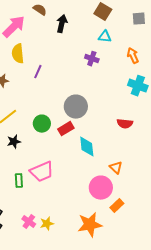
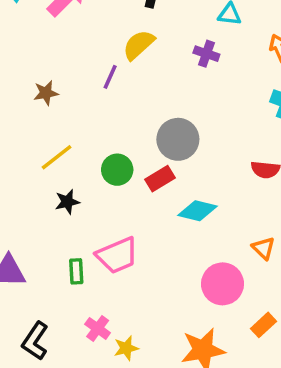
yellow semicircle: (18, 54) -> (139, 45), moved, turned 54
cyan diamond: (87, 147) -> (198, 211), turned -70
orange triangle: (116, 168) -> (264, 248), moved
orange rectangle: (117, 206) -> (264, 325), moved
pink cross: (29, 222) -> (98, 328), moved

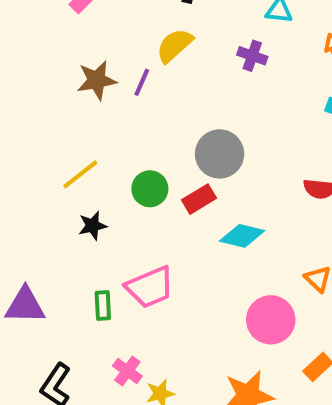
brown star: (46, 93) -> (97, 80), moved, size x1.4

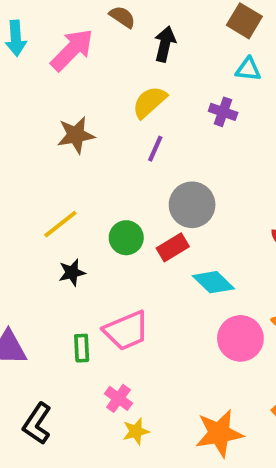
purple line: (142, 82) -> (155, 149), moved
cyan diamond: (242, 236) -> (213, 282), turned 30
pink circle: (271, 320) -> (240, 338), moved
pink cross: (127, 371) -> (118, 398), moved

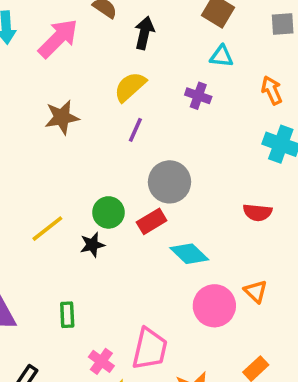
yellow line: (60, 224) -> (47, 229), moved
black star: (72, 273) -> (92, 245), moved
pink trapezoid: (126, 331) -> (150, 349), moved, turned -54

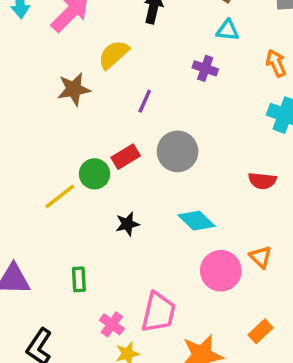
yellow semicircle: (130, 87) -> (114, 55), moved
green circle: (108, 212) -> (95, 174), moved
red rectangle: (152, 221) -> (126, 157), moved
black star: (92, 245) -> (127, 224), moved

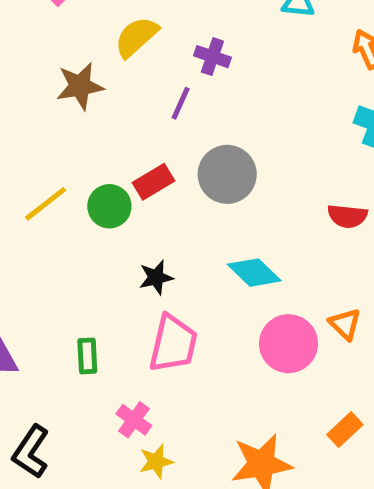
purple cross: (205, 68) -> (212, 57), moved
yellow line: (60, 196) -> (46, 204), moved
pink trapezoid: (159, 312) -> (173, 344), moved

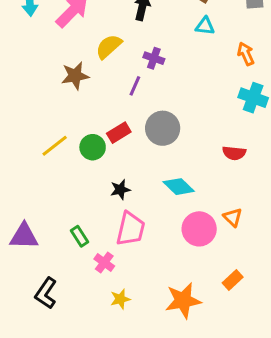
green rectangle: (87, 356) -> (79, 236), turned -30
pink cross: (134, 420) -> (104, 263), moved

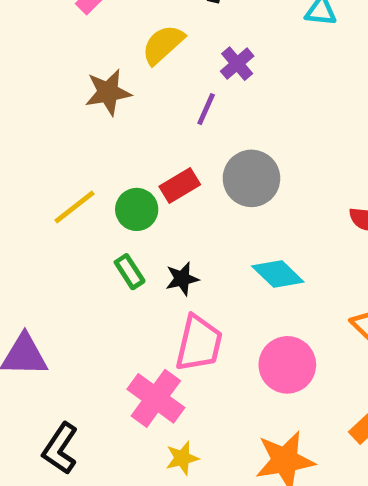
purple cross: (154, 58) -> (237, 64), turned 30
pink circle: (199, 229) -> (287, 365), moved
green rectangle: (79, 236) -> (130, 272), moved
pink cross: (104, 263) -> (156, 398), size x1.6

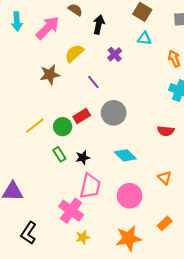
purple cross: (237, 64) -> (115, 54), moved
purple line: (206, 109) -> (93, 82), turned -64

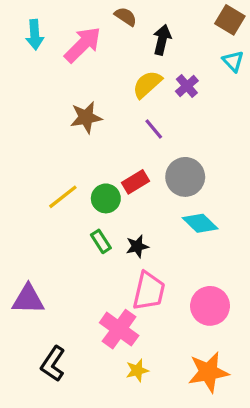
cyan triangle: (144, 38) -> (233, 61), turned 40
yellow semicircle: (74, 53) -> (147, 84), moved
cyan diamond: (125, 155) -> (200, 223), moved

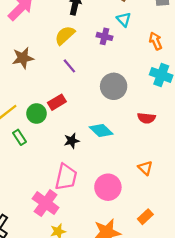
purple cross: (187, 86) -> (105, 36), moved, turned -35
gray circle: (185, 177) -> (114, 86), moved
green rectangle: (101, 241) -> (20, 137), moved
black star: (137, 246) -> (72, 141), moved

